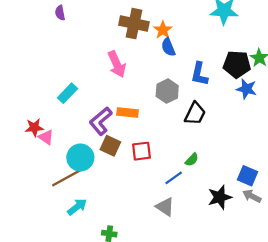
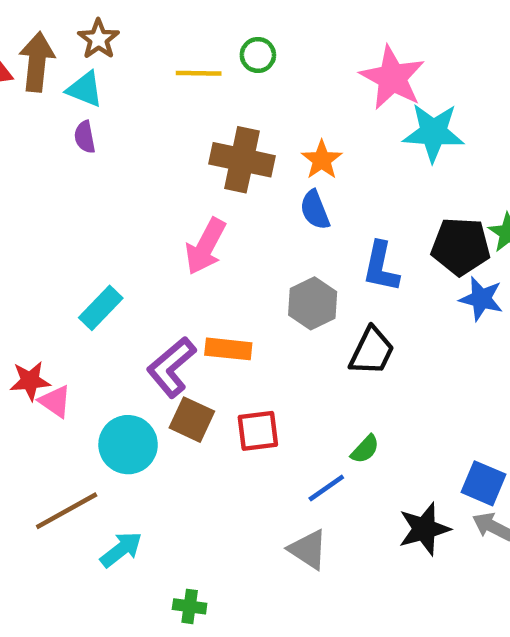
orange star: (163, 30) -> (322, 160), moved
pink arrow: (117, 64) -> (206, 246), turned 52
brown line: (66, 178) -> (67, 511), moved

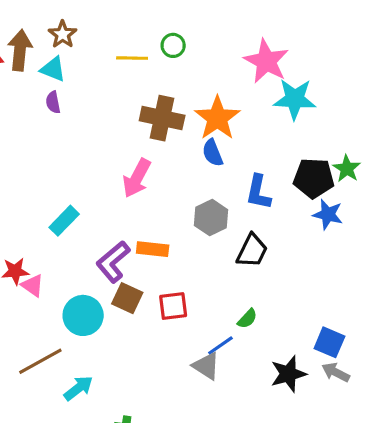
orange star: (322, 160) -> (217, 118), size x1.6
gray triangle: (308, 549) -> (206, 366), moved

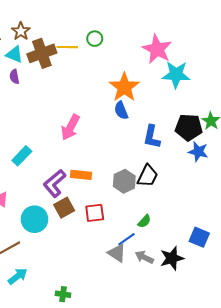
brown cross: (162, 118) -> (42, 53), moved, turned -32
gray hexagon: (211, 218) -> (124, 181), moved
brown square: (127, 298) -> (64, 208), turned 36
gray arrow: (336, 372) -> (144, 257), moved
cyan arrow: (78, 388) -> (18, 276), moved

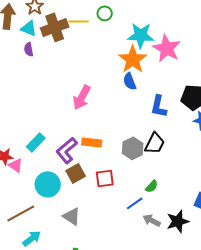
pink star: (157, 49) -> (167, 48), moved
cyan star: (176, 75) -> (141, 35), moved
cyan rectangle: (22, 156) -> (36, 142), moved
gray triangle: (117, 253) -> (72, 216), moved

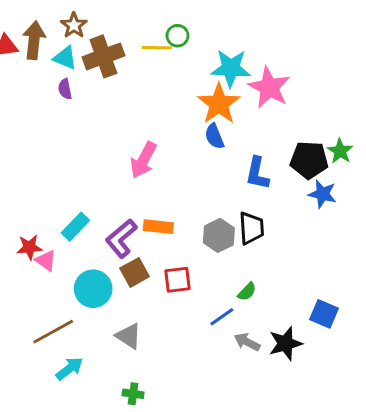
yellow line: (79, 21) -> (157, 48), moved
black trapezoid: (155, 143) -> (251, 228), turned -30

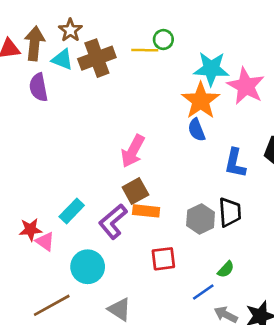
purple semicircle: (65, 89) -> (38, 87), moved, size x1.5
brown square: (135, 272) -> (135, 191), moved

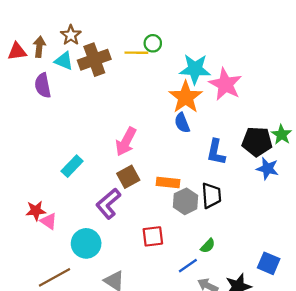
brown arrow: (34, 43) -> (39, 47), size x0.7
cyan rectangle: (72, 211) -> (72, 166), moved
orange rectangle: (146, 211) -> (168, 183), moved

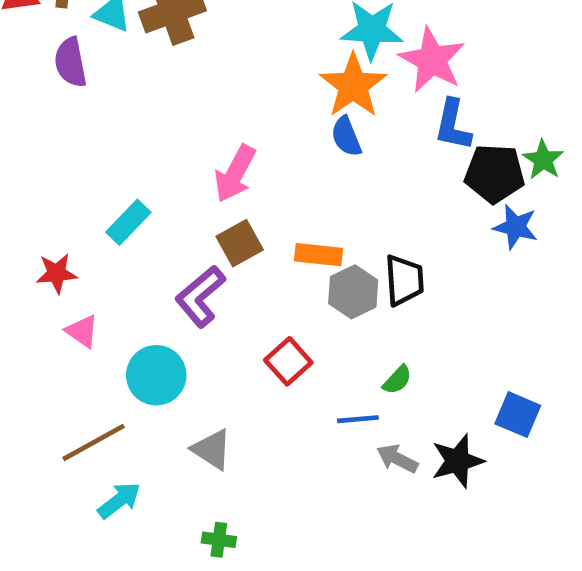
blue L-shape: (216, 152) -> (453, 125), moved
red star: (36, 211) -> (57, 273), moved
red square: (153, 236) -> (288, 361), turned -35
blue line: (188, 266) -> (358, 419), turned 30

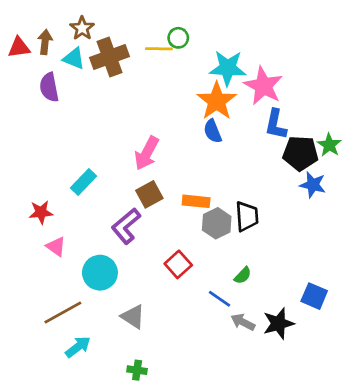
blue line: (358, 419) -> (219, 299), turned 40

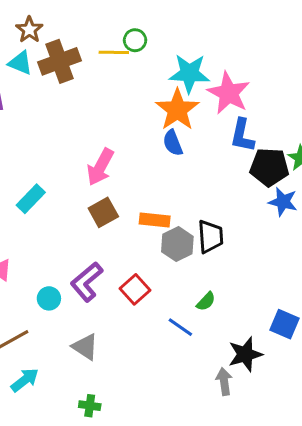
purple L-shape: (126, 226) -> (87, 282), moved
cyan circle: (100, 273) -> (49, 298), size x0.6
gray arrow: (243, 322) -> (224, 381), moved, turned 55

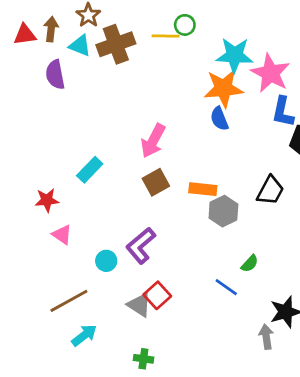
orange star: (177, 110) -> (223, 88), turned 30
black trapezoid: (211, 237) -> (270, 190), moved, turned 32
red square: (135, 289) -> (157, 295), moved

